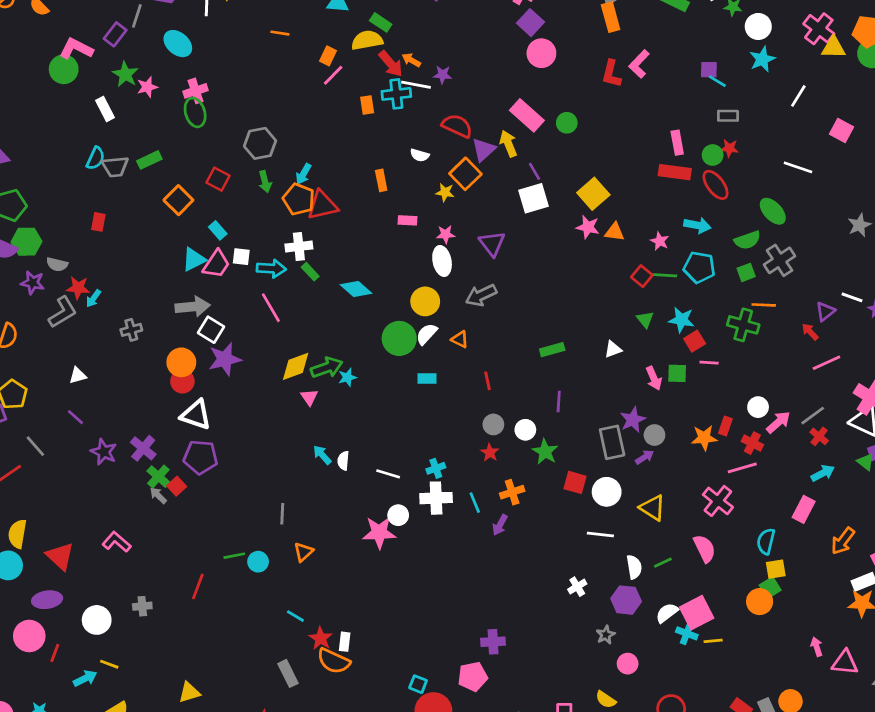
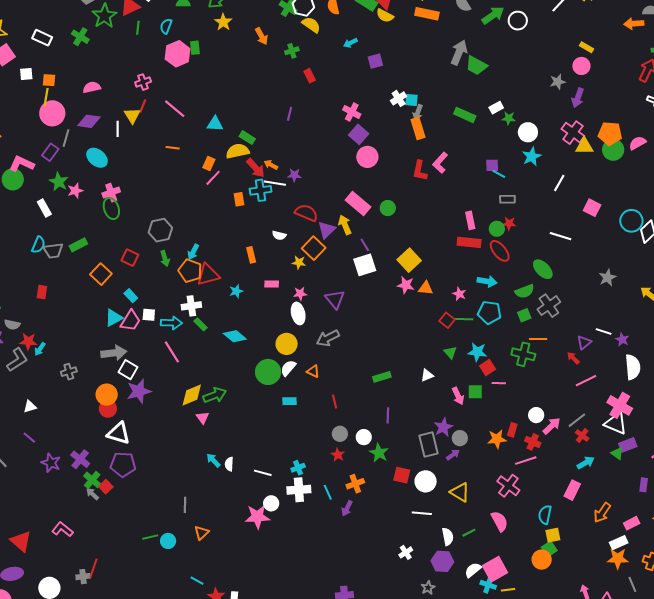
cyan star: (347, 377) -> (236, 291), moved
red line: (198, 586) -> (94, 568), moved

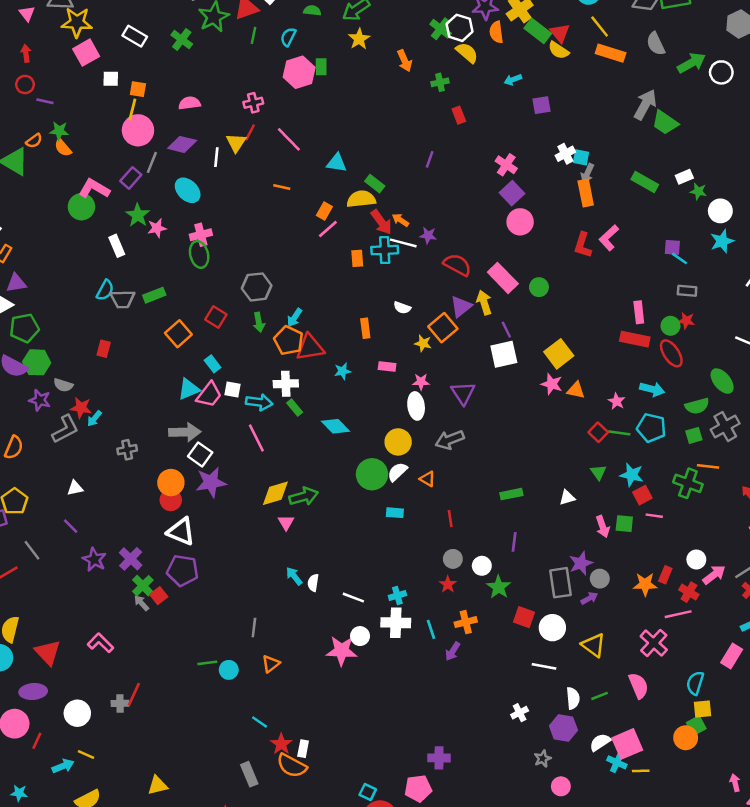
red semicircle: (306, 213) -> (457, 265), moved

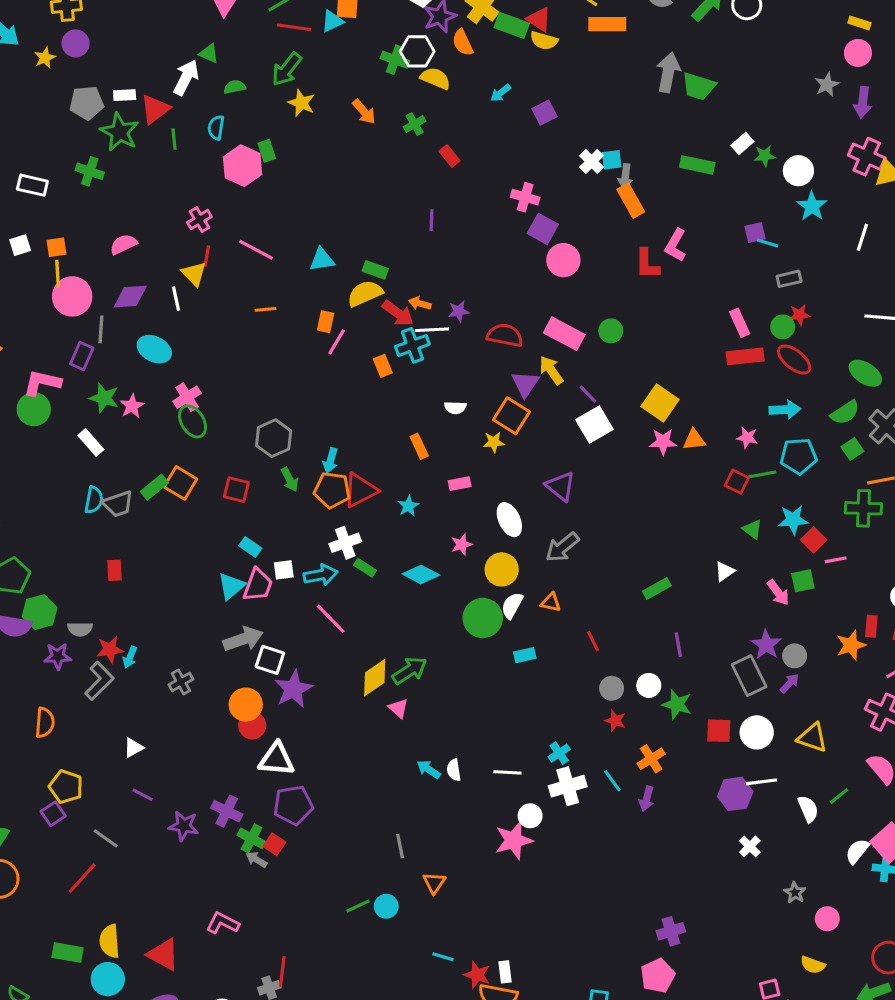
orange square: (178, 334) -> (180, 483), moved
pink star: (421, 382) -> (462, 545), moved
purple hexagon: (563, 728) -> (735, 794), moved

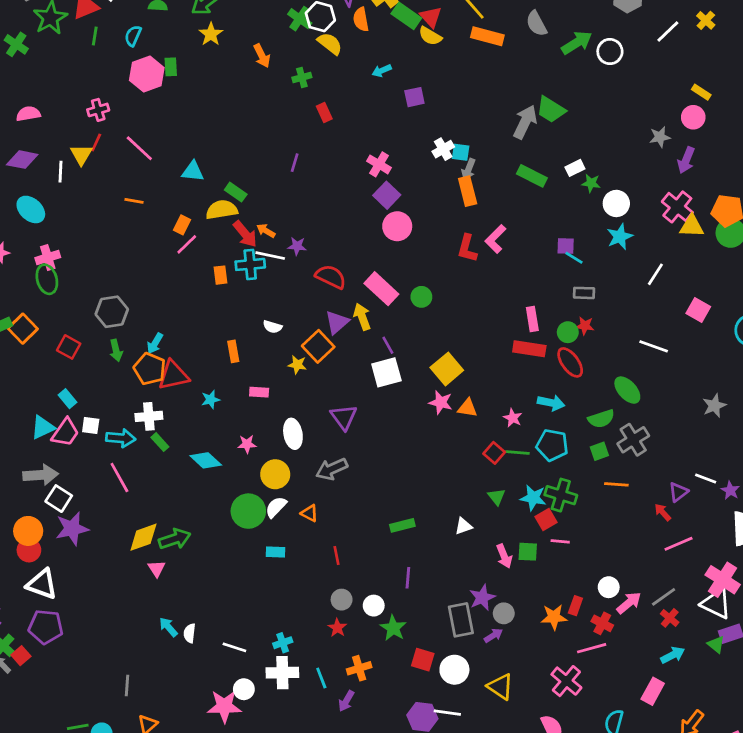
gray arrow: (668, 72) -> (525, 122), moved
green cross: (863, 508) -> (561, 495), moved

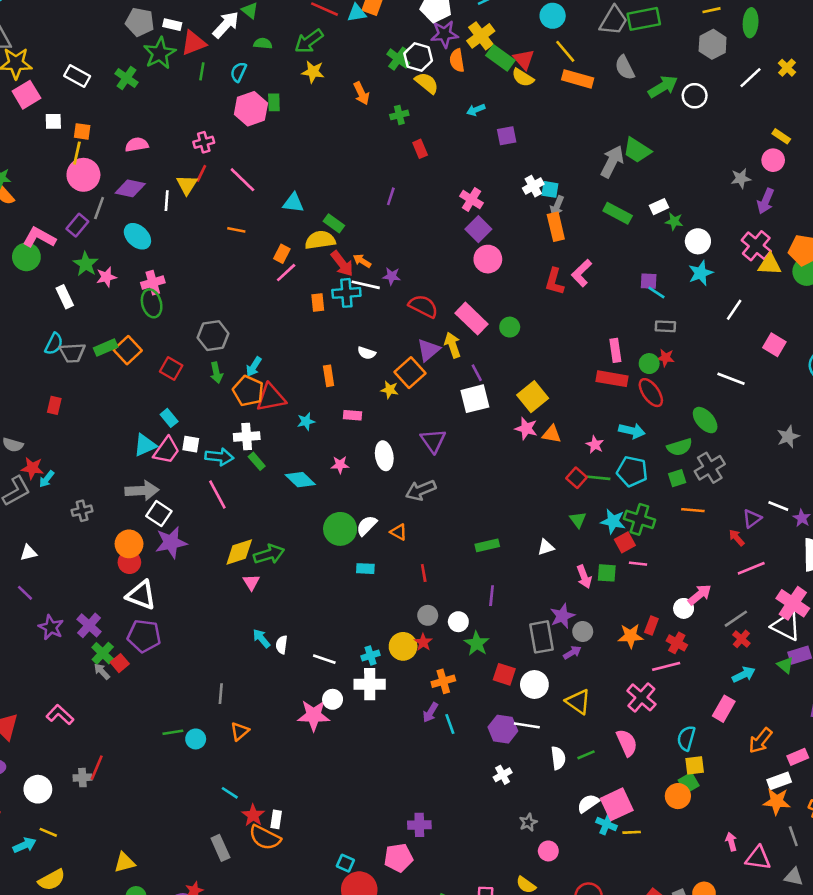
yellow star: (211, 34) -> (313, 72), turned -30
yellow circle: (275, 474) -> (403, 646), moved
pink arrow: (629, 603) -> (700, 595), moved
cyan line: (321, 678) -> (450, 724), moved

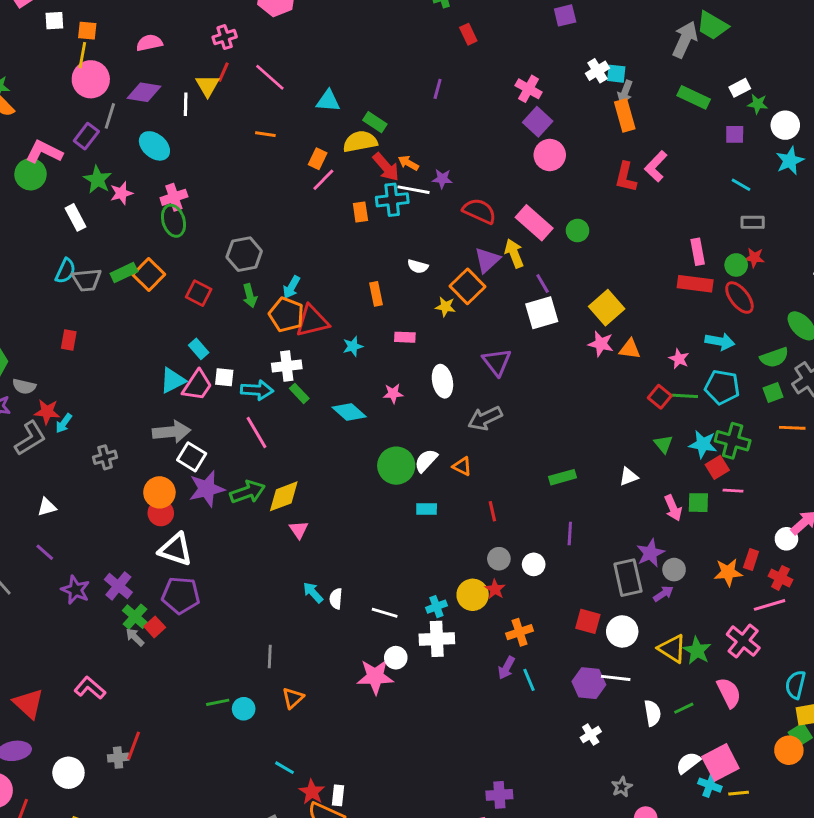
purple square: (649, 281) -> (735, 134), moved
green arrow: (269, 554) -> (247, 492), moved
green star: (477, 644) -> (697, 651), moved

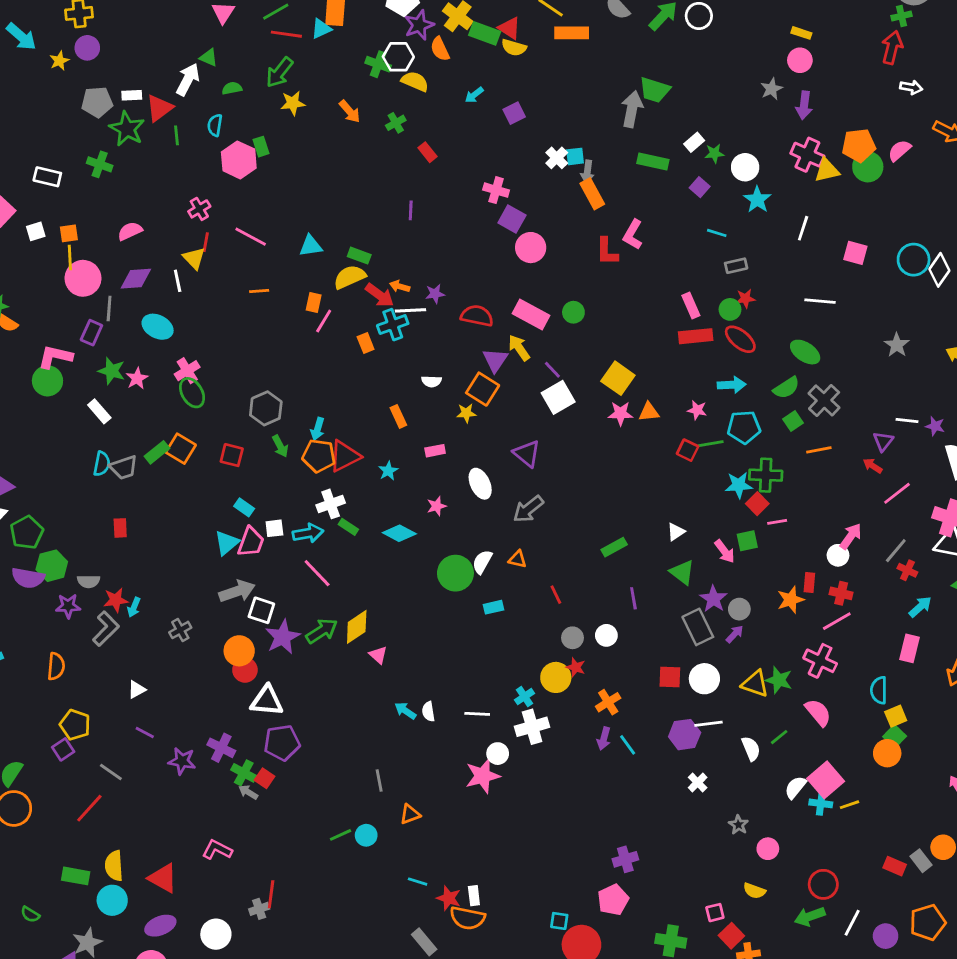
purple square: (735, 134) -> (700, 187), turned -36
green triangle: (663, 444) -> (682, 572), moved, size x1.4
orange triangle: (293, 698) -> (410, 814), turned 35

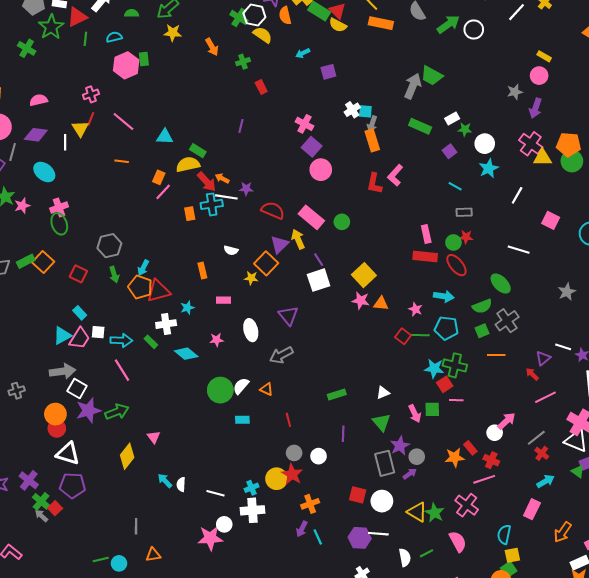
cyan semicircle: (215, 125) -> (114, 37), turned 56
white cross: (331, 504) -> (166, 324), moved
red rectangle: (809, 583) -> (470, 448), turned -56
yellow diamond: (357, 627) -> (127, 456), moved, turned -30
red star: (576, 667) -> (292, 474), size x1.5

